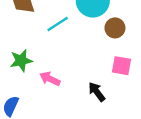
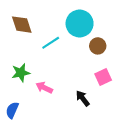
pink square: (121, 66) -> (103, 77), turned -35

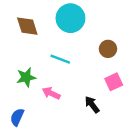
cyan circle: (80, 24) -> (70, 18), moved
cyan line: (51, 43) -> (60, 59), moved, turned 54

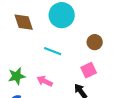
green star: (26, 77) -> (17, 76), moved
pink square: (114, 82) -> (89, 70), moved

